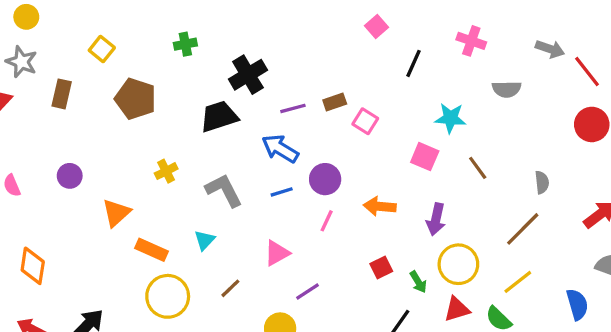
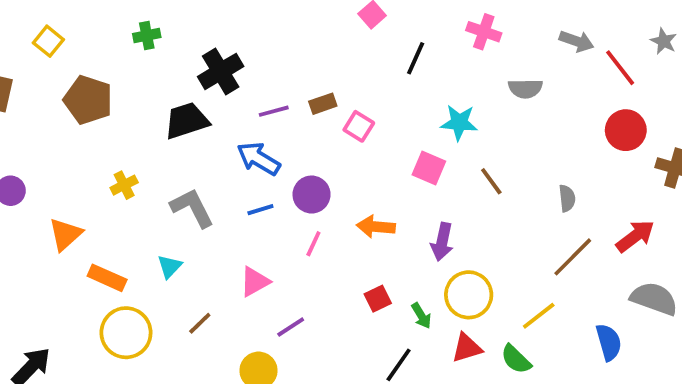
brown line: (523, 229) -> (573, 257), moved

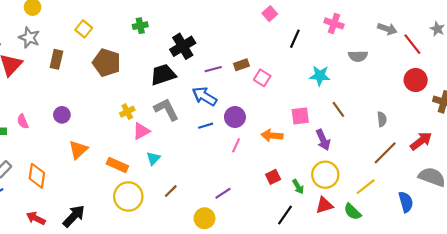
pink square: (429, 168) -> (300, 116), moved, turned -30
gray L-shape: (192, 208) -> (166, 109), moved
orange triangle: (65, 234) -> (78, 150), moved
purple arrow: (442, 242) -> (323, 140), moved, turned -36
pink triangle: (255, 282) -> (141, 131), moved

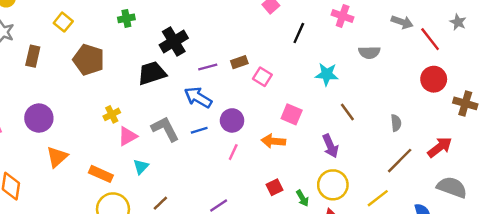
gray L-shape: (166, 109) -> (165, 129), moved
purple circle: (62, 115) -> (39, 118), size x1.5
pink square: (300, 116) -> (292, 114), moved, turned 30

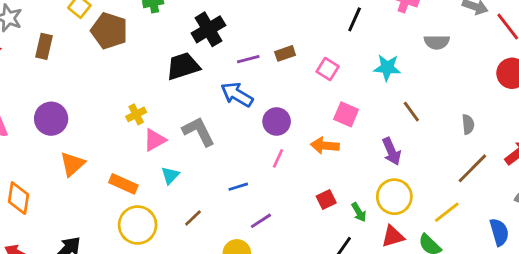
brown pentagon: (89, 60) -> (109, 31), moved
pink square: (262, 77) -> (328, 69), moved
blue line: (199, 130) -> (238, 187), moved

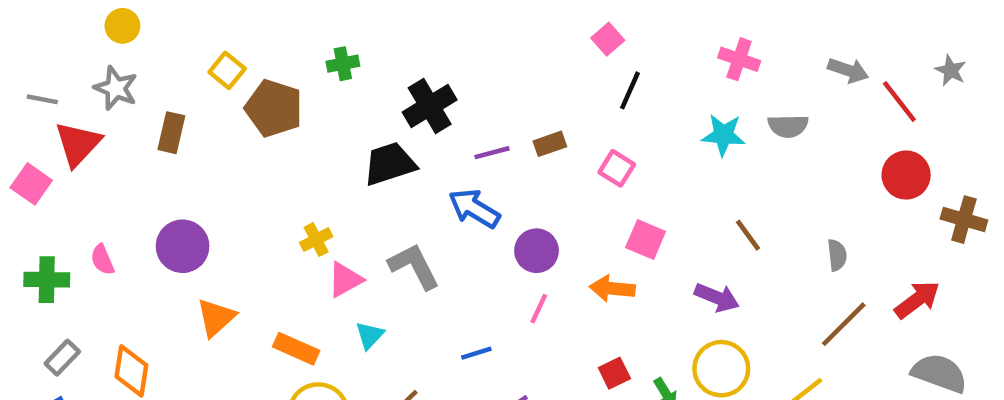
black line: (355, 19) -> (630, 90), moved
cyan star: (387, 68) -> (724, 135), moved
purple arrow: (391, 151) -> (717, 297), turned -44

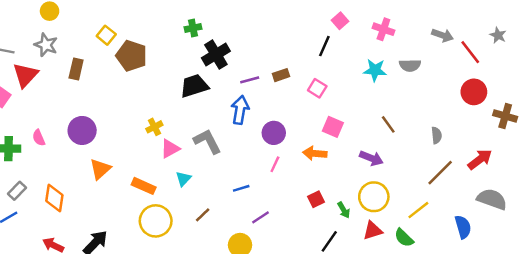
pink square: (608, 39) -> (340, 21), moved
green cross: (343, 64) -> (193, 28), moved
blue arrow: (474, 208) -> (240, 110), turned 68

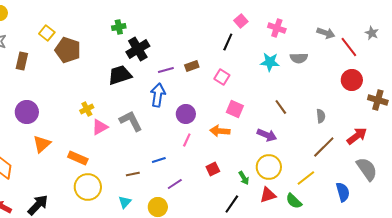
cyan triangle: (183, 179) -> (125, 202), moved
red square: (316, 199) -> (213, 169), moved
gray semicircle: (492, 199) -> (367, 169), turned 35
brown line: (203, 215) -> (133, 174), moved, turned 32

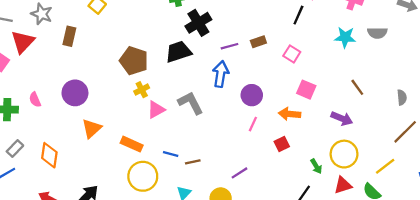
brown pentagon: (68, 50) -> (134, 61), moved
blue line: (159, 160) -> (171, 154), moved, turned 32
red square: (213, 169) -> (282, 144), moved

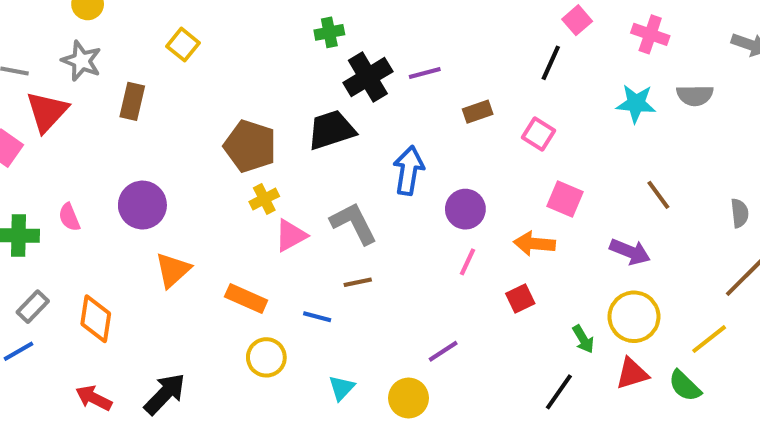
purple line: (230, 46) -> (425, 73), moved
brown line: (193, 162) -> (358, 282), moved
yellow circle: (143, 176) -> (266, 357), size x0.7

